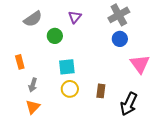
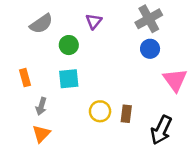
cyan square: (67, 67) -> (69, 79), moved
yellow circle: (70, 89) -> (100, 111), moved

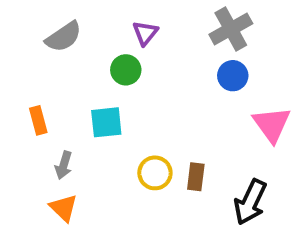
green circle: (69, 45) -> (126, 70), moved
orange triangle: (41, 134) -> (64, 208), turned -30

